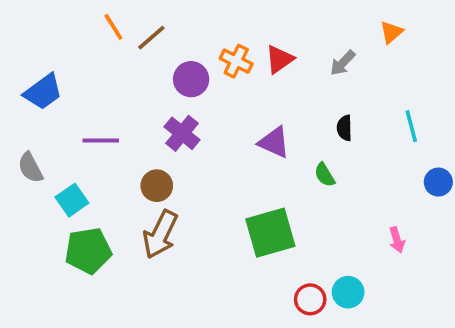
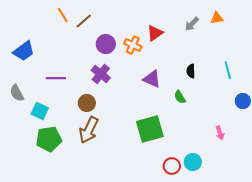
orange triangle: (391, 32) -> (217, 18), turned 32
orange cross: (236, 61) -> (133, 45), moved
gray arrow: (343, 63) -> (192, 24), moved
cyan square: (72, 200) -> (40, 111), turned -30

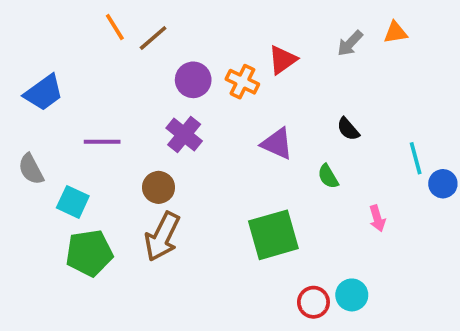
cyan line: (228, 70) -> (416, 158), moved
black semicircle: (191, 71) -> (348, 129), turned -40
pink arrow: (220, 133) -> (377, 218), moved

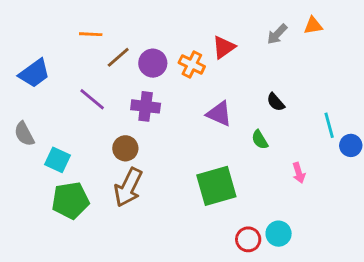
orange line: (115, 27) -> (91, 34), moved, turned -55
brown line: (153, 38) -> (118, 57), moved
purple cross: (184, 135) -> (146, 106), turned -32
purple line: (102, 142) -> (92, 99), moved, turned 40

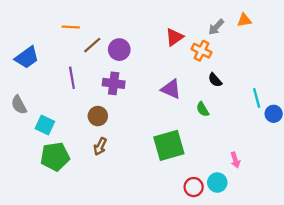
orange cross: (192, 65) -> (201, 51), moved
purple line: (92, 99) -> (72, 78), turned 40
pink arrow: (299, 173) -> (235, 160), moved
brown arrow: (128, 187) -> (100, 146), size x0.6

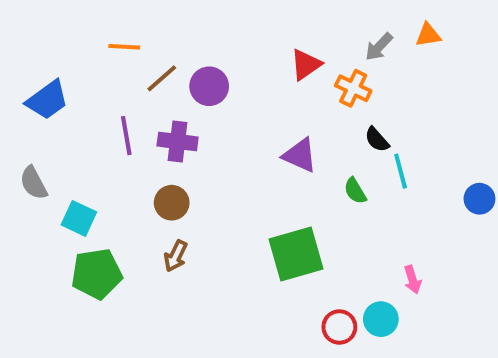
purple cross: (114, 83) -> (178, 142), moved
cyan line: (257, 98) -> (401, 171), moved

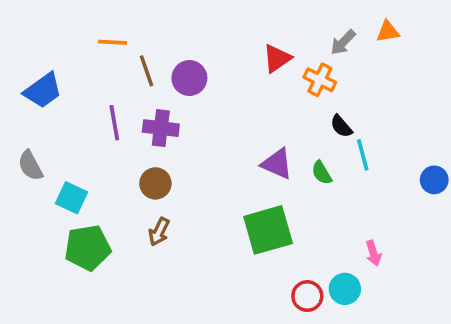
brown line: (162, 78) -> (147, 71), turned -68
purple triangle: (300, 155) -> (277, 164), moved

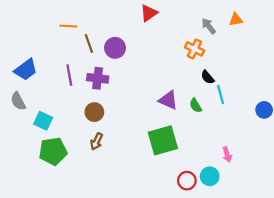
gray arrow: (343, 42) -> (209, 26), turned 98
red triangle: (277, 58) -> (149, 13), moved
blue trapezoid: (43, 91) -> (26, 70), moved

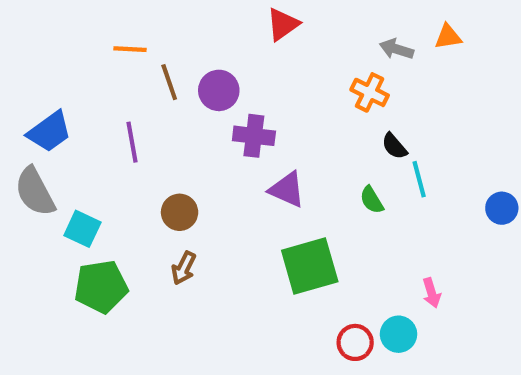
gray arrow: (209, 26) -> (396, 49), turned -35
purple cross: (98, 78) -> (254, 136), moved
purple triangle: (168, 100) -> (287, 190), moved
gray semicircle: (18, 101) -> (35, 192), size x1.4

